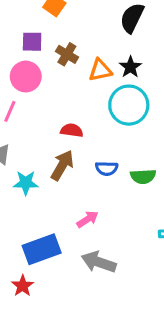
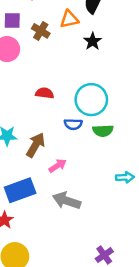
orange triangle: (100, 70) -> (69, 19), moved
cyan circle: (129, 105) -> (91, 100), moved
brown arrow: (62, 165) -> (36, 145), moved

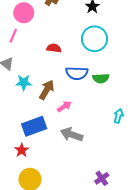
cyan circle: (91, 100) -> (95, 39), moved
blue semicircle: (73, 124) -> (77, 73), size x1.5
cyan arrow: (125, 177) -> (118, 116), turned -72

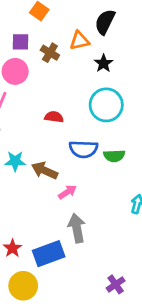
brown arrow: (47, 90) -> (45, 171), turned -96
blue rectangle: (34, 126) -> (49, 254), moved
gray arrow: (72, 135) -> (77, 228), turned 60

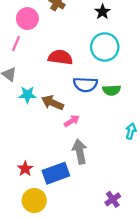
red semicircle: (54, 117) -> (60, 57), size x1.5

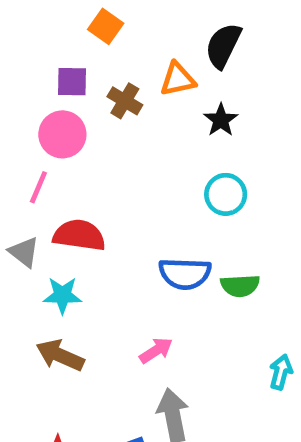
cyan circle: (105, 47) -> (226, 194), size x0.7
red semicircle: (60, 57) -> (79, 235), moved
brown arrow: (52, 103) -> (60, 355), moved

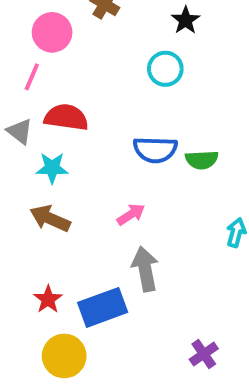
cyan circle: (226, 194) -> (165, 69), moved

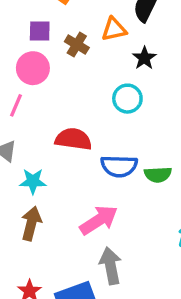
red semicircle: (66, 117) -> (73, 139), moved
pink arrow: (131, 214) -> (99, 220), size x1.6
brown arrow: (50, 218) -> (31, 224), turned 80

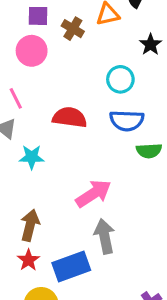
black star: (144, 58) -> (151, 44), moved
pink line: (16, 105) -> (16, 98), moved, turned -50
blue semicircle: (119, 166) -> (127, 121), moved
brown arrow: (31, 224) -> (30, 225), moved

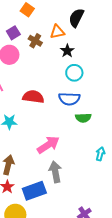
purple square: (38, 16) -> (13, 33), turned -32
black star: (151, 44) -> (67, 51), moved
cyan circle: (120, 79) -> (74, 73), moved

